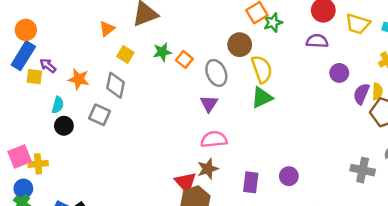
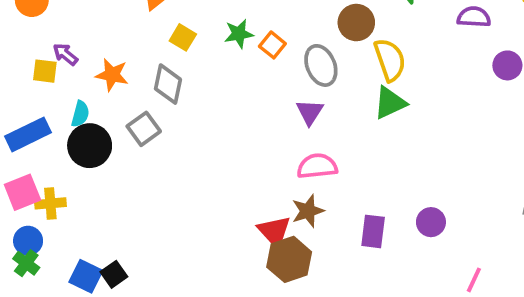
blue rectangle: (23, 56) -> (28, 134), moved, turned 32
gray square: (100, 115) -> (144, 129), turned 30
black circle: (64, 126) -> (90, 146), size x1.5

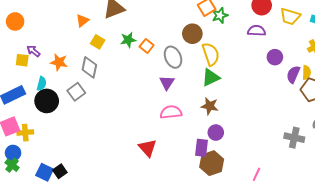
brown star: (308, 211) -> (210, 106), moved, turned 30
purple circle: (431, 222) -> (216, 133), moved
brown hexagon: (289, 259) -> (212, 163), moved

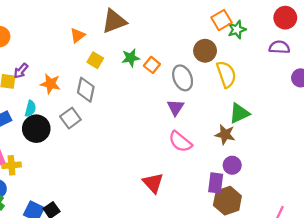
purple arrow: (33, 51) -> (21, 71), turned -88
green triangle: (211, 78) -> (239, 113), moved
pink semicircle: (171, 112) -> (180, 142), turned -135

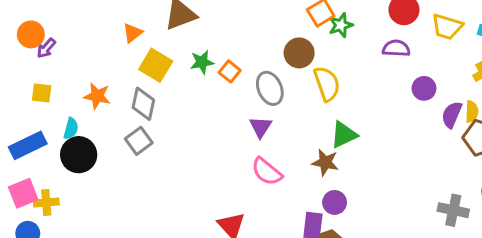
yellow square: (95, 60) -> (156, 65), size x1.5
purple arrow: (21, 71) -> (46, 48), moved
gray square: (70, 118) -> (139, 141), moved

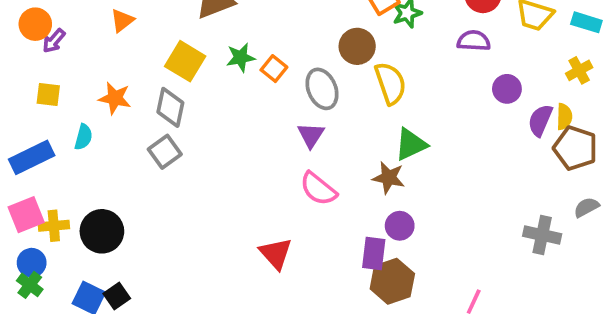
orange triangle: (133, 33) -> (122, 20), moved
black circle: (79, 155) -> (102, 231), moved

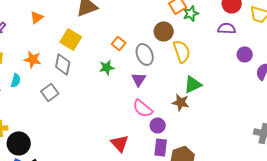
green star: (241, 57) -> (107, 67), moved
gray square: (165, 152) -> (50, 92), moved
purple circle: (400, 226) -> (158, 125), moved
black circle: (102, 231) -> (19, 143), moved
purple rectangle: (374, 253) -> (161, 147), moved

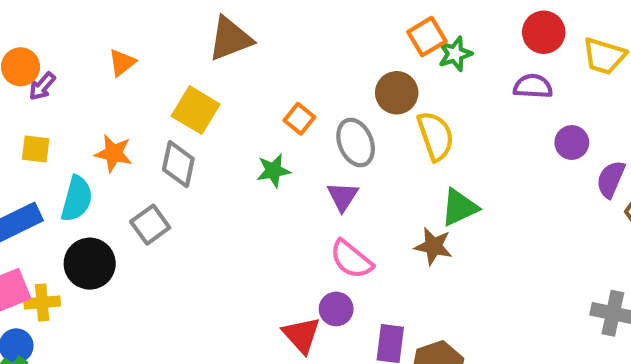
cyan semicircle: (16, 80) -> (77, 199), size x1.5
purple circle: (158, 125) -> (336, 309), moved
black circle: (19, 143) -> (90, 264), moved

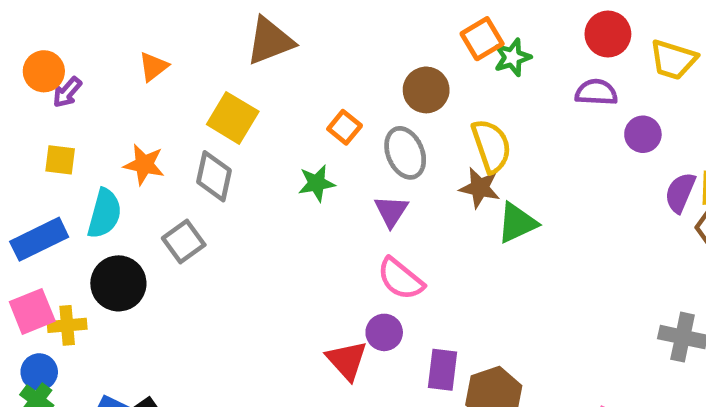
brown circle: (397, 93) -> (426, 90), moved
purple circle: (572, 143) -> (643, 134), moved
brown star: (433, 246) -> (480, 188), moved

